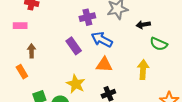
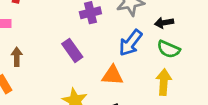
blue arrow: (102, 40) -> (130, 43), moved, turned -80
green semicircle: (159, 44) -> (169, 49), moved

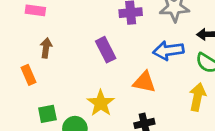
blue arrow: (130, 43) -> (168, 51), turned 36

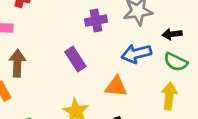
brown arrow: (46, 48) -> (17, 63), size x1.4

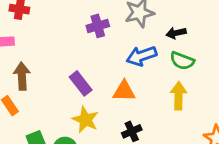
purple rectangle: (75, 59) -> (81, 83), moved

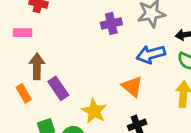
purple rectangle: (81, 83) -> (58, 88), moved
orange triangle: (124, 91) -> (132, 86), turned 35

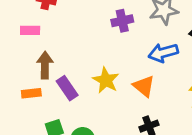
orange rectangle: (24, 93) -> (31, 93), turned -66
yellow star: (94, 111) -> (106, 80), moved

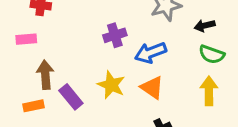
purple cross: (122, 21) -> (115, 35), moved
blue arrow: (163, 53) -> (151, 53), moved

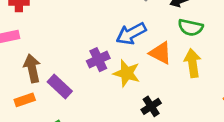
purple cross: (115, 35) -> (98, 60), moved
yellow star: (111, 85) -> (127, 73), moved
orange triangle: (152, 88) -> (160, 53), moved

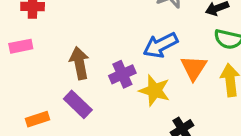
orange triangle: (160, 53) -> (194, 68), turned 35
brown arrow: (32, 68) -> (79, 63), moved

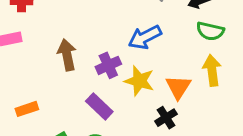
orange triangle: (194, 68) -> (178, 87), moved
purple rectangle: (78, 104) -> (99, 106), moved

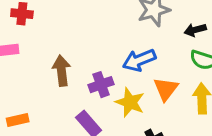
orange triangle: (178, 87) -> (166, 89), moved

